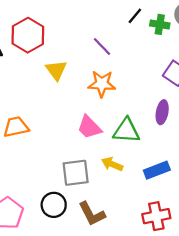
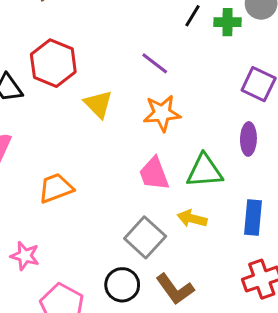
pink trapezoid: (89, 127) -> (154, 174), turned 32
blue rectangle: (157, 170) -> (253, 217), turned -55
gray square: (76, 173) -> (145, 237), turned -32

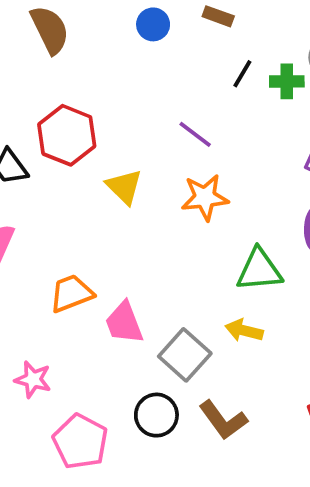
pink trapezoid: (154, 174) -> (124, 323), moved

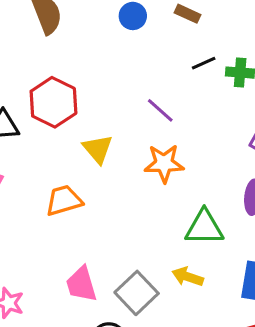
black line: (242, 74) -> (204, 63), turned 30
orange trapezoid: (71, 293) -> (64, 200), moved
pink trapezoid: (124, 323) -> (81, 284), moved

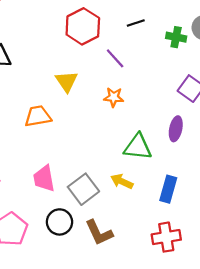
black line: (204, 63) -> (136, 23), moved
red hexagon: (53, 102) -> (83, 26), moved
orange star: (164, 163) -> (114, 97), size x0.7

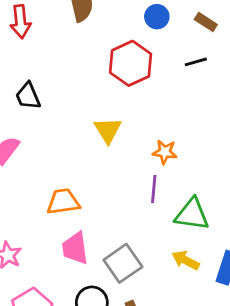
purple line: (115, 58) -> (154, 189), moved, turned 45
orange trapezoid: (38, 116) -> (63, 202), moved
yellow arrow: (122, 181) -> (186, 260), moved

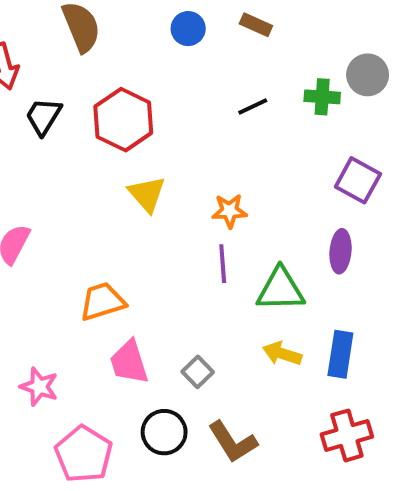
black line: (196, 62) -> (253, 107), moved
red hexagon: (131, 63) -> (123, 120), moved
black trapezoid: (28, 96) -> (43, 116), moved, turned 64
gray square: (123, 263) -> (198, 372), size x0.6

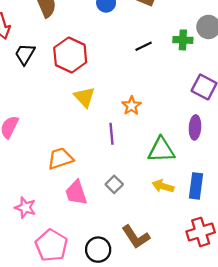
orange star: (229, 211) -> (131, 106), turned -30
purple line: (223, 264) -> (112, 134), moved
gray square: (198, 372) -> (114, 184), moved
black circle: (164, 432) -> (98, 250), moved

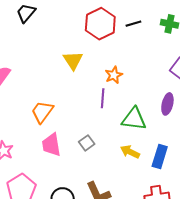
red hexagon: (70, 55) -> (100, 24), moved
purple line: (112, 134) -> (103, 98), moved
orange trapezoid: (60, 159) -> (42, 112), turned -45

